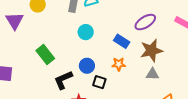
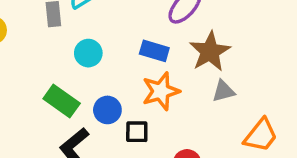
green rectangle: (45, 54) -> (62, 101), moved
orange star: (119, 64) -> (161, 91), size x1.5

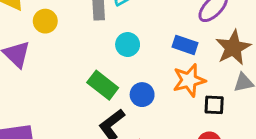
black square: (137, 132) -> (214, 105), moved

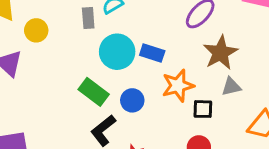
cyan circle: (128, 45) -> (117, 52), size x1.5
blue rectangle: (185, 45) -> (152, 53), moved

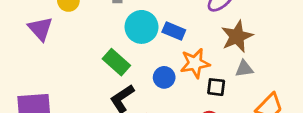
blue circle: (132, 100) -> (164, 77), moved

